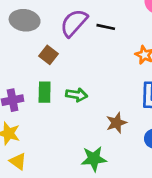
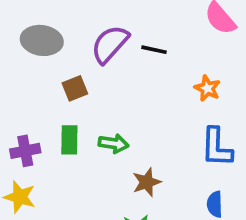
brown square: (49, 55) -> (75, 88), turned 30
brown star: (116, 123) -> (147, 182), moved

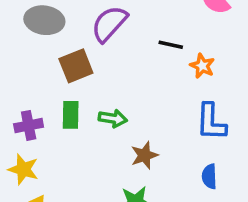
black line: (154, 50) -> (171, 45), moved
brown square: (75, 88) -> (76, 66), size x1.4

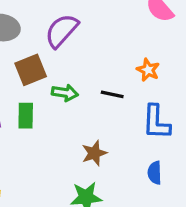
black line: (171, 45) -> (112, 94), moved
green arrow: (113, 118) -> (65, 93), moved

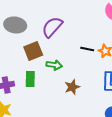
black line: (112, 94) -> (87, 49), moved
brown star: (94, 153) -> (72, 87), moved

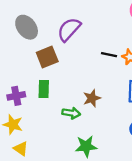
gray ellipse: (15, 25) -> (27, 27), turned 45
green arrow: (54, 65) -> (71, 113), moved

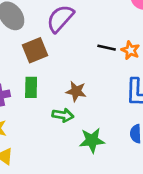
brown star: (92, 98) -> (76, 91), moved, turned 30
green star: (86, 146) -> (92, 140), moved

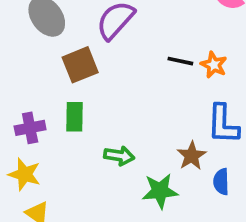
brown star: (76, 91) -> (191, 156), moved, turned 30

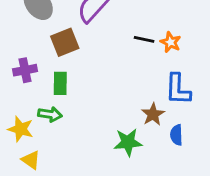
purple cross: (30, 128) -> (25, 70), moved
green arrow: (119, 156) -> (50, 114), moved

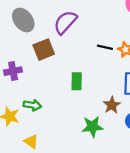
green rectangle: (60, 83) -> (77, 81), moved
yellow triangle: (31, 160) -> (31, 141), moved

